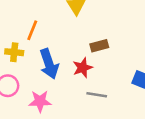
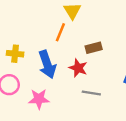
orange line: (32, 30) -> (60, 32), moved
red star: (83, 68) -> (78, 68), turned -30

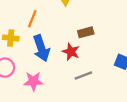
orange line: (60, 32) -> (32, 19), moved
gray line: (91, 93) -> (83, 75), turned -30

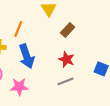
brown rectangle: (86, 32) -> (68, 30), moved, turned -32
red star: (71, 52) -> (67, 59), moved

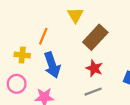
brown rectangle: (68, 30) -> (95, 37), size x1.6

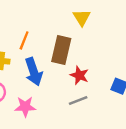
yellow triangle: (75, 15) -> (82, 18), moved
brown rectangle: (95, 37) -> (61, 50), moved, turned -30

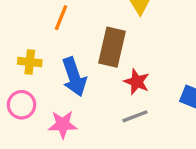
orange line: (24, 40) -> (61, 18), moved

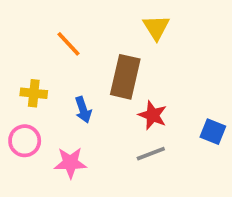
orange line: (61, 18) -> (69, 44), turned -65
blue arrow: (74, 77) -> (83, 110), size x0.6

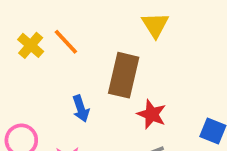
yellow cross: (34, 93) -> (31, 45), moved, turned 35

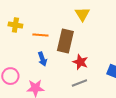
orange line: (66, 42) -> (40, 35), moved, turned -42
yellow cross: (31, 45) -> (15, 25), turned -32

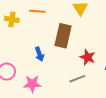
orange line: (40, 35) -> (37, 11), moved
red star: (80, 62) -> (88, 57), moved

